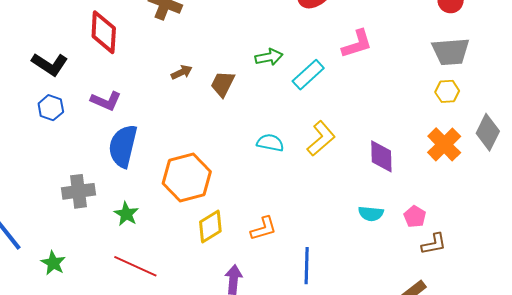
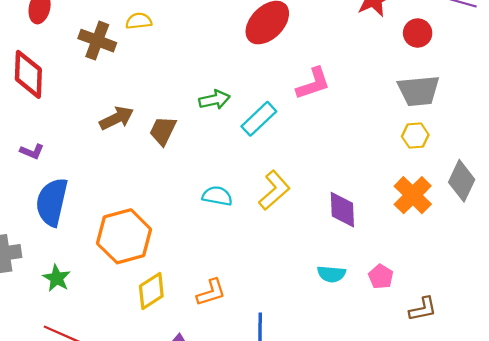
brown arrow: (182, 72) -> (117, 118), size x1.4
purple L-shape: (106, 101) -> (32, 151), size x0.7
brown L-shape: (434, 244) -> (423, 309), moved

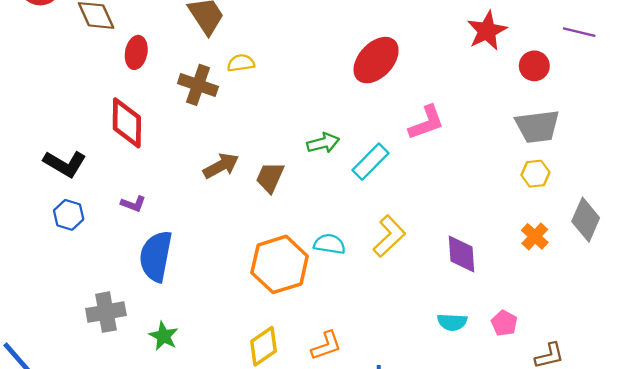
orange cross: (413, 195) -> (535, 236), size x0.7
orange hexagon: (124, 236) -> (280, 264), moved

